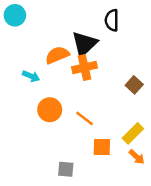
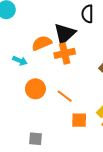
gray square: (66, 169) -> (35, 139), moved

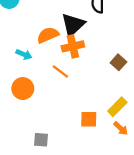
orange circle: (35, 89) -> (23, 89), moved
orange line: (65, 96) -> (60, 71), moved

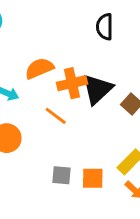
black triangle: (73, 25) -> (97, 89), moved
gray square: (41, 140) -> (62, 175), moved

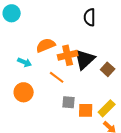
gray square: (62, 175) -> (69, 102), moved
orange square: (93, 178) -> (86, 110), moved

